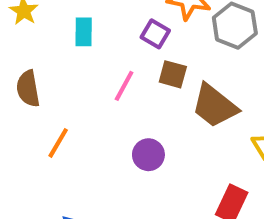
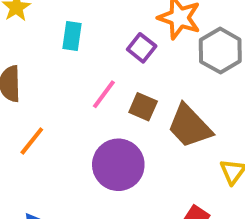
brown square: (173, 74) -> (143, 107), moved
purple circle: (148, 155) -> (118, 165), size x1.6

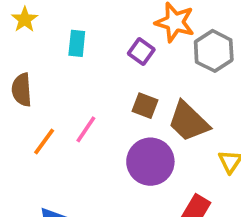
pink line: (104, 94) -> (86, 129), moved
purple circle: (118, 165) -> (150, 162), moved

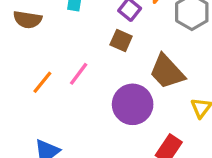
brown semicircle: (22, 90) -> (28, 20), moved, turned -80
brown square: (145, 106) -> (121, 40), moved

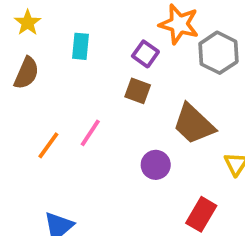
brown semicircle: (28, 20) -> (26, 73), turned -72
purple circle: (133, 104) -> (156, 165), size x0.6

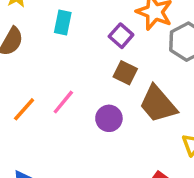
brown square: (138, 91) -> (125, 73), moved
purple circle: (156, 165) -> (109, 118), moved

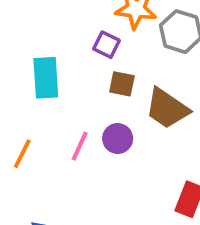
cyan rectangle: (63, 22) -> (46, 78), moved, size x1.5
pink line: (63, 102) -> (80, 146), moved

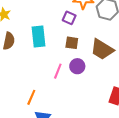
brown square: (122, 84) -> (72, 43), moved
orange line: (22, 154) -> (31, 97), moved

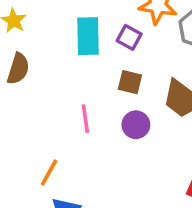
cyan rectangle: (39, 37) -> (88, 36), moved
pink line: (58, 71) -> (85, 119), moved, turned -35

